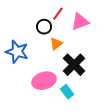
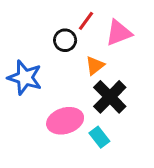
orange triangle: (56, 44) -> (95, 66), moved

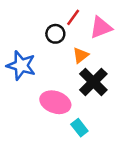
pink ellipse: (65, 121) -> (55, 102), turned 36
cyan rectangle: (99, 137) -> (79, 128), moved

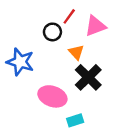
orange triangle: (81, 55) -> (76, 52), turned -35
cyan rectangle: (79, 128) -> (75, 120), turned -70

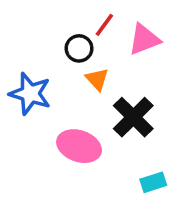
orange triangle: (76, 52) -> (97, 79), moved
cyan rectangle: (75, 120) -> (153, 182), moved

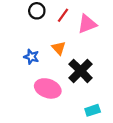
black circle: (79, 48) -> (37, 11), moved
blue star: (30, 94) -> (31, 57), moved, size x0.6

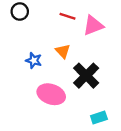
black circle: (37, 11) -> (20, 12), moved
red line: (63, 15) -> (67, 16), turned 72

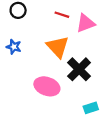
orange triangle: (63, 51) -> (58, 47), size x1.6
blue star: (34, 60) -> (14, 47), moved

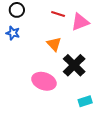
blue star: (14, 47) -> (13, 33), moved
orange triangle: (58, 47) -> (54, 44), size x0.7

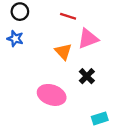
pink triangle: (80, 22) -> (88, 39), moved
black cross: (74, 65) -> (87, 76), size x0.6

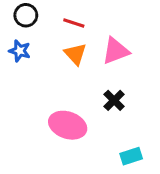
red line: (68, 16) -> (74, 23), moved
orange triangle: (63, 51) -> (75, 54), moved

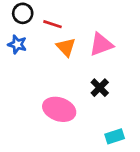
red line: (74, 23) -> (52, 24), moved

